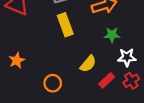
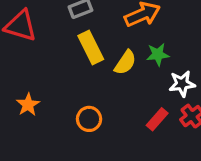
yellow semicircle: (88, 64) -> (125, 62), moved
orange circle: (53, 83) -> (89, 119), moved

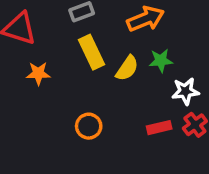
orange star: (28, 105) -> (38, 73), moved, turned 30
red rectangle: (157, 119) -> (159, 128), turned 35

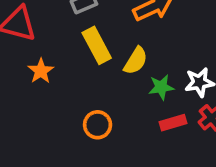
green star: (161, 61) -> (161, 87), moved
orange star: (38, 73) -> (41, 71), turned -30

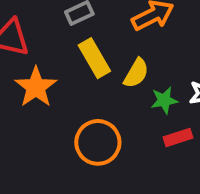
orange star: (41, 71) -> (36, 87), size x1.5
orange circle: (98, 125) -> (98, 142), size x1.5

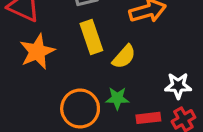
green star: (164, 100) -> (117, 98), moved

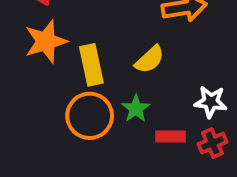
yellow rectangle: (91, 37) -> (91, 65), moved
green star: (117, 98) -> (136, 109), turned 30

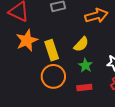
green star: (136, 109) -> (85, 65), moved
red rectangle: (170, 137) -> (84, 87), moved

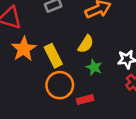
red rectangle: (84, 87) -> (85, 99), moved

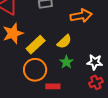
yellow rectangle: (53, 56) -> (36, 45), turned 60

